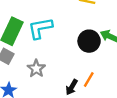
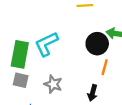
orange line: (89, 79) -> (105, 67), moved

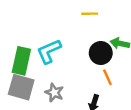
orange line: (105, 67) -> (107, 77), turned -42
gray square: (21, 80) -> (21, 87), size x1.6

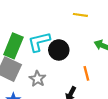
black circle: (101, 53) -> (59, 50), moved

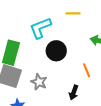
cyan L-shape: (39, 42) -> (40, 28), moved

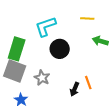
yellow line: (73, 13) -> (87, 19), moved
orange line: (87, 70) -> (88, 83), moved

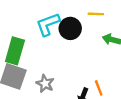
black circle: (60, 49) -> (70, 28), moved

